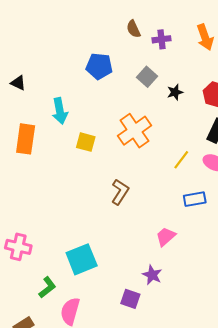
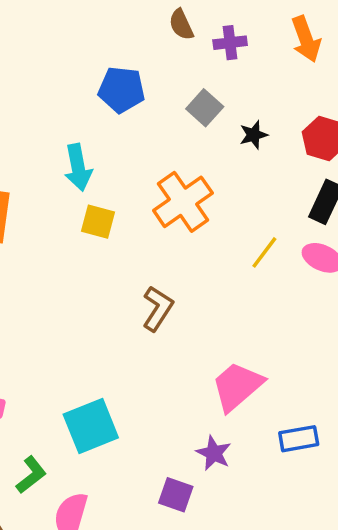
cyan arrow: (60, 111) -> (78, 167), moved
blue rectangle: (195, 199) -> (299, 439), moved
pink trapezoid: (166, 237) -> (237, 386), size x1.5

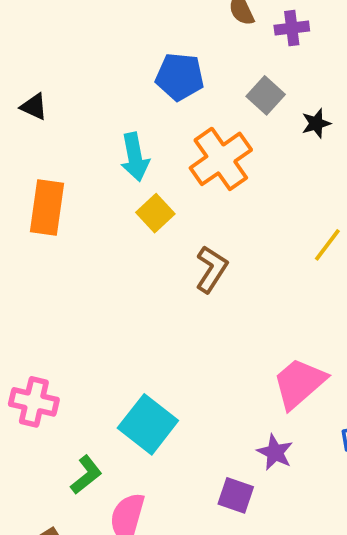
orange cross: (183, 202) -> (221, 159), moved
yellow square: (98, 222) -> (155, 213), turned 32
brown L-shape: (158, 308) -> (211, 269), moved
cyan square: (91, 426) -> (148, 424), turned -30

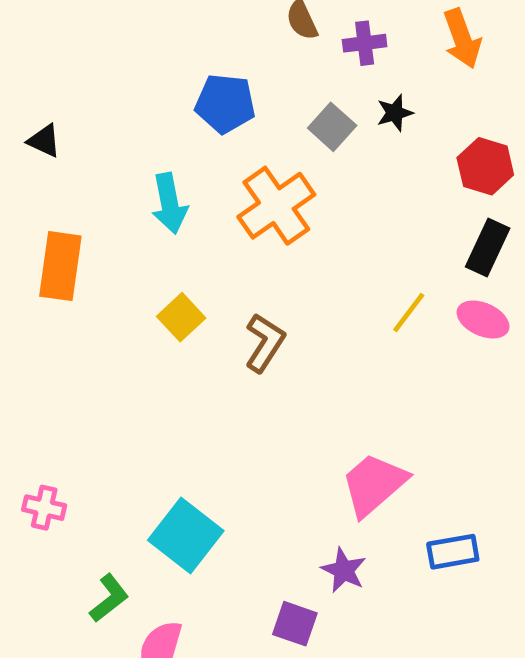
black star: (316, 123) -> (395, 113), moved
yellow square: (155, 213) -> (181, 317), moved
pink cross: (34, 402) -> (44, 508), size x0.7

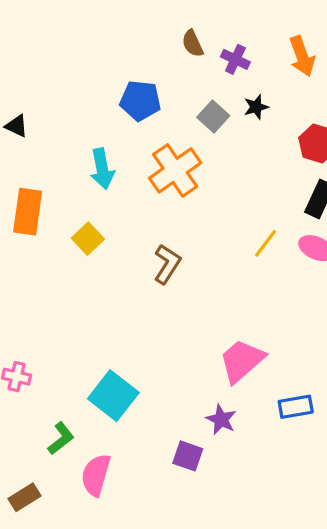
purple cross: (365, 43) -> (235, 59), turned 32
yellow square: (181, 317) -> (88, 239), moved

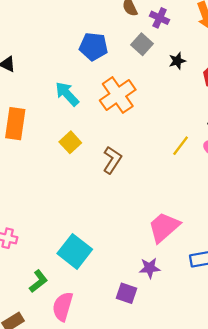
black star: (256, 107) -> (177, 61), moved
gray square: (213, 116) -> (142, 44), moved
cyan arrow: (102, 169) -> (67, 94), turned 148
yellow square: (88, 239) -> (70, 142), moved
purple star: (221, 419) -> (150, 268), turned -30

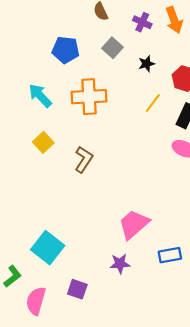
purple cross: (160, 18) -> (142, 22), moved
orange cross: (118, 95) -> (89, 97), turned 32
yellow line: (181, 146) -> (153, 103), moved
purple square: (127, 293) -> (77, 289), moved

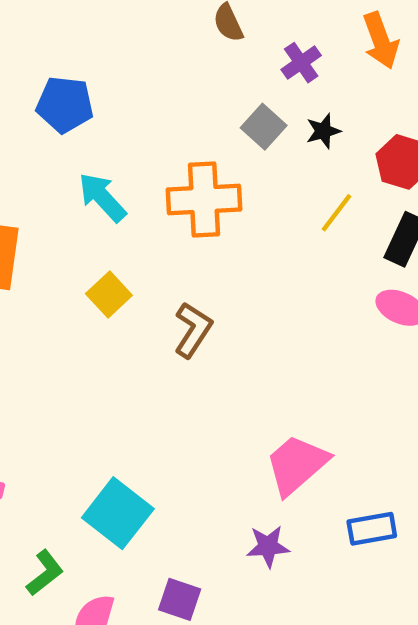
purple cross: (142, 22) -> (301, 63), moved, turned 30
gray square: (112, 48) -> (264, 127), moved
blue pentagon: (66, 50) -> (65, 105), moved

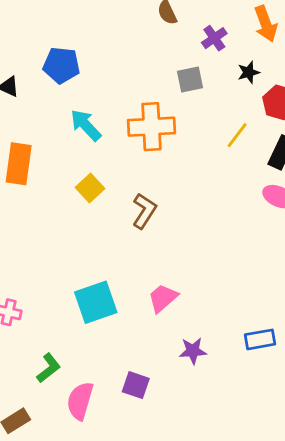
gray square: (264, 127) -> (190, 80), turned 36
black star: (323, 131) -> (249, 72), moved
pink trapezoid: (297, 465) -> (163, 298), moved, size x0.7
cyan square: (118, 513) -> (96, 302), moved, turned 33

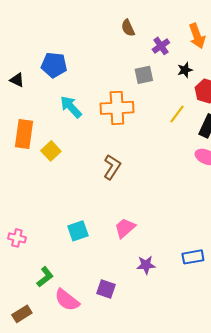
yellow square: (90, 188) -> (51, 151), moved
cyan square: (96, 302) -> (78, 231), size x0.7
pink semicircle: (80, 401) -> (67, 300), turned -68

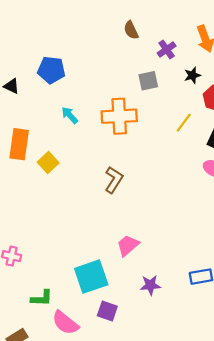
cyan arrow: (71, 107) -> (70, 115), size x0.7
cyan square: (78, 231) -> (91, 277), moved, size x1.5
green L-shape: (45, 277) -> (42, 298), turned 40

